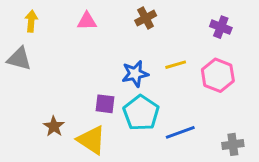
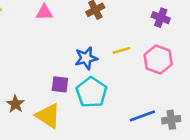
blue line: (180, 132) -> (142, 116), moved

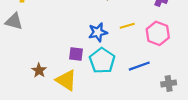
blue line: (142, 116) -> (139, 66), moved

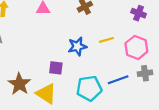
cyan pentagon: (102, 61) -> (89, 88), moved, turned 30
brown star: (39, 70) -> (19, 84), size x1.5
gray cross: (169, 83) -> (145, 73), moved

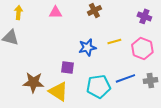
gray cross: (145, 73) -> (150, 80), moved
brown star: (19, 84) -> (33, 82), turned -30

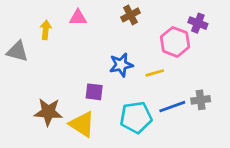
yellow arrow: (18, 12) -> (46, 30), moved
yellow line: (114, 41) -> (155, 73), moved
pink hexagon: (142, 48) -> (175, 42), moved
gray cross: (150, 80) -> (201, 100), moved

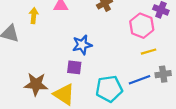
blue star: (121, 65) -> (82, 45), moved
yellow line: (155, 73) -> (149, 52), moved

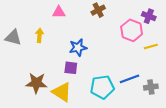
yellow arrow: (34, 16) -> (39, 35), moved
yellow line: (149, 52) -> (151, 47), moved
gray cross: (163, 74) -> (151, 87), moved

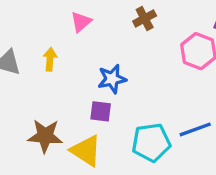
pink triangle: (59, 12) -> (81, 22), turned -40

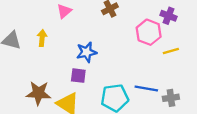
blue line: (195, 129) -> (146, 88), turned 30

